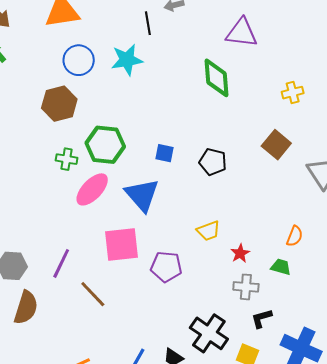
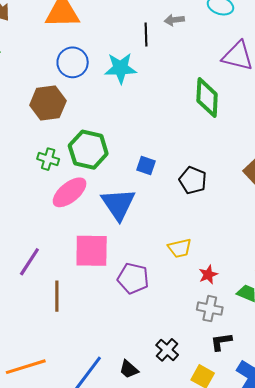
brown line: (93, 294) -> (57, 296), turned 36
black cross: (209, 333) -> (167, 350), size x0.6

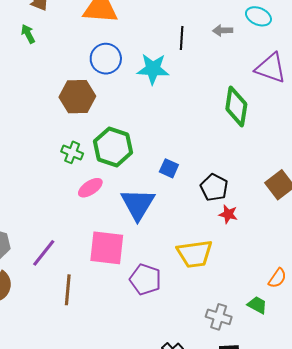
gray arrow: (174, 20) -> (223, 30), moved
pink ellipse: (70, 192) -> (90, 188), size x0.7
yellow trapezoid: (180, 248) -> (195, 254), size x1.5
red star: (208, 275) -> (228, 214), moved, turned 30

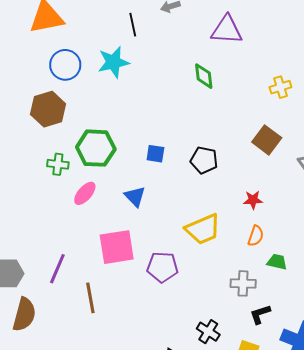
green diamond: (236, 106) -> (204, 76), size x0.7
blue triangle: (138, 204) -> (135, 196), size x0.6
red star: (228, 214) -> (253, 200), moved
orange semicircle: (277, 278) -> (256, 236), moved

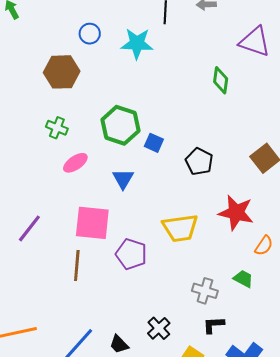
blue circle: (65, 65) -> (90, 34), size x0.7
green hexagon: (96, 148) -> (120, 125), moved
red star: (253, 200) -> (236, 213), size x1.8
orange semicircle: (256, 236) -> (264, 246), moved
brown line: (90, 298) -> (77, 266), moved

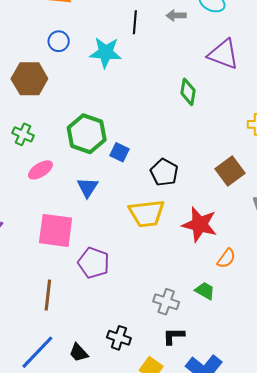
yellow trapezoid: (180, 228) -> (147, 213), moved
brown line: (77, 266) -> (48, 295), moved
black cross: (159, 328) -> (119, 338), turned -30

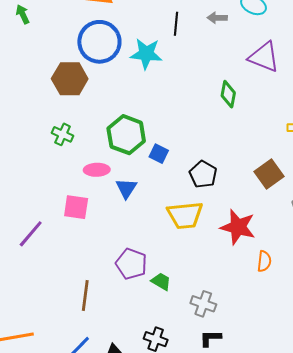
blue circle: (59, 41) -> (99, 42), size x2.0
pink ellipse: (40, 170) -> (97, 170), moved, turned 30
pink square: (56, 230) -> (76, 207), moved, size x0.7
orange semicircle: (226, 258) -> (264, 261), turned -30
green trapezoid: (205, 291) -> (161, 281), moved

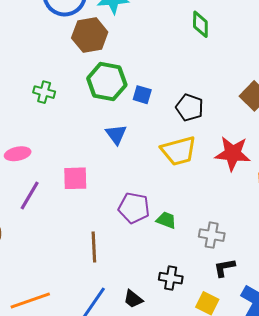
brown hexagon: (70, 79) -> (90, 35), moved
pink ellipse: (97, 170) -> (18, 154), moved
pink square: (76, 207) -> (75, 178), moved

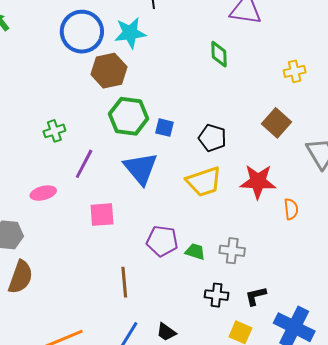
green cross: (44, 92) -> (54, 131), moved, turned -30
blue triangle: (116, 134) -> (141, 168), size x1.6
purple line: (30, 195) -> (84, 164), moved
gray cross: (212, 235) -> (232, 251), moved
black cross: (171, 278) -> (217, 295), moved

